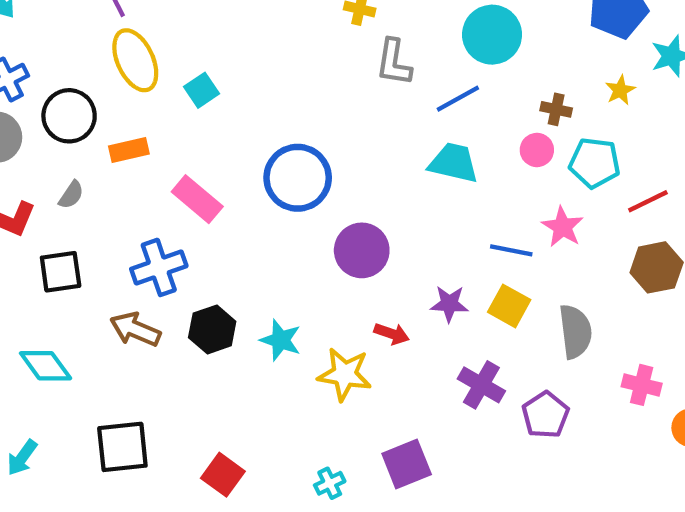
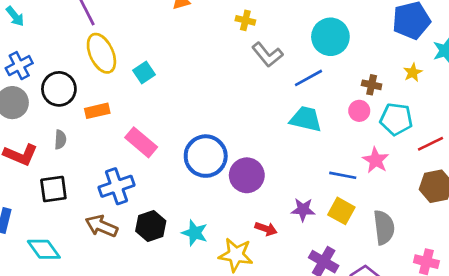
gray L-shape: (394, 62) -> (267, 55), turned -48
blue circle: (298, 178) -> (206, 156), moved
gray semicircle: (71, 195) -> (60, 140), turned -30

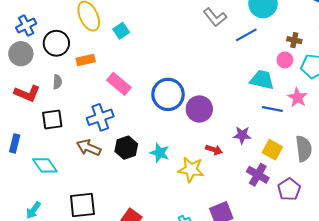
cyan trapezoid: (306, 119) -> (262, 80), moved
yellow square: (341, 211) -> (272, 150), moved

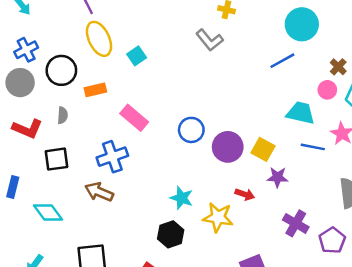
gray L-shape: (215, 17) -> (210, 40), moved
brown cross: (294, 40) -> (338, 67), turned 32
blue circle: (168, 94) -> (191, 130), size x0.7
black hexagon: (126, 148) -> (171, 234), moved
yellow square: (272, 150) -> (263, 149), moved

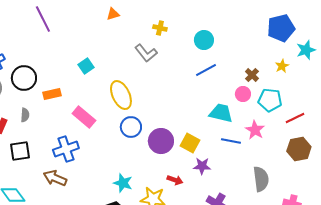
cyan circle: (302, 24) -> (204, 40), moved, size x0.7
yellow ellipse: (99, 39) -> (121, 95), moved

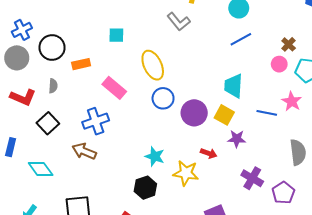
cyan square: (86, 66) -> (116, 35), turned 35
cyan trapezoid: (221, 113) -> (234, 86), moved, turned -100
black square: (20, 151) -> (48, 123), turned -35

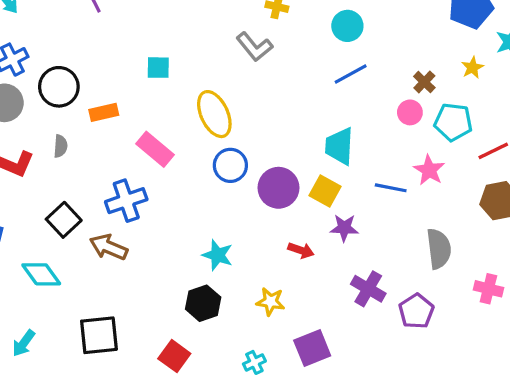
black square: (48, 123) -> (64, 220), moved
yellow star: (186, 173) -> (270, 302), moved, size x0.7

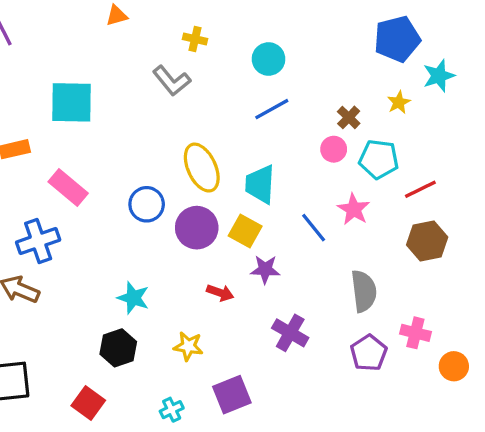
cyan square: (158, 68) -> (71, 102), size x1.8
yellow ellipse: (214, 114) -> (202, 168), moved
blue line: (391, 188) -> (314, 228), turned 40
purple pentagon: (416, 311) -> (369, 353), moved

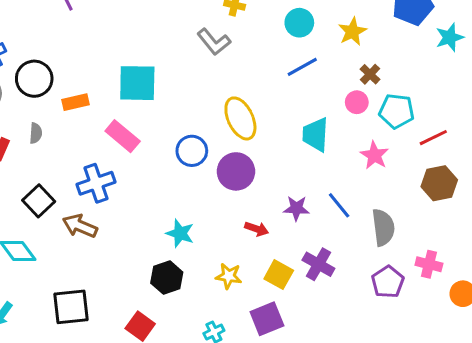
cyan square: (71, 102) -> (137, 83), moved
yellow star: (399, 102) -> (352, 32), moved, size x1.4
cyan trapezoid: (260, 184) -> (316, 135), moved
blue line: (314, 228) -> (339, 205), moved
yellow square: (245, 231) -> (279, 275), moved

